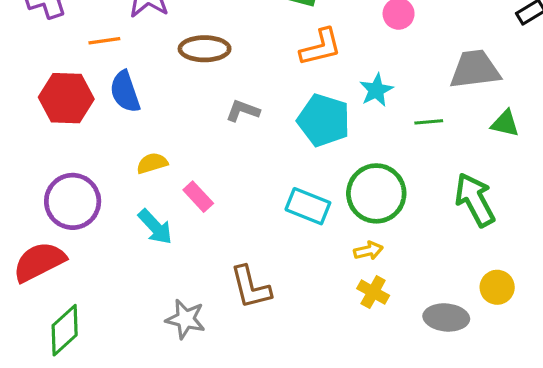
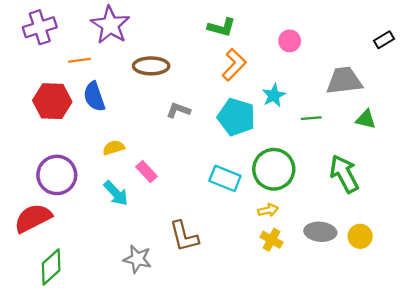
orange L-shape: (321, 47) -> (234, 65), turned -32
gray ellipse: (446, 317) -> (320, 232), moved

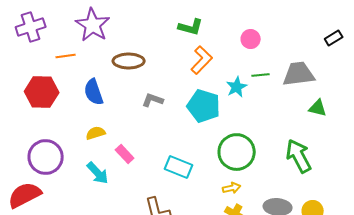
blue semicircle: (94, 97) -> (94, 92), moved
green line: (311, 118) -> (261, 75), moved
cyan rectangle: (225, 178) -> (179, 167), moved

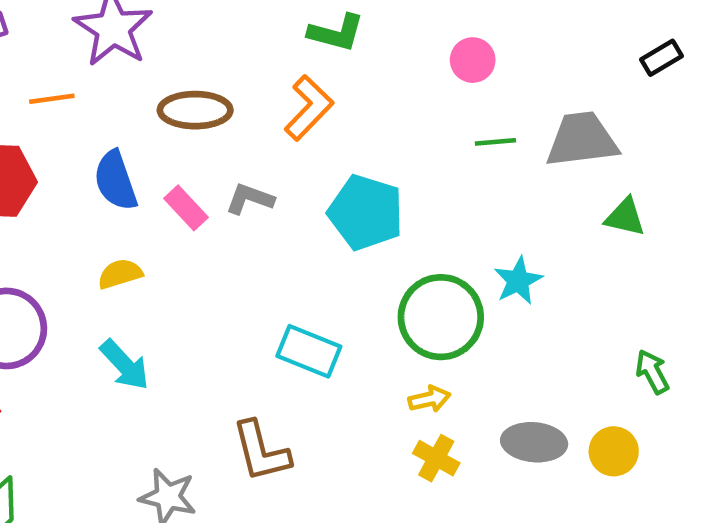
orange L-shape: (202, 60) -> (309, 108), moved
cyan star: (237, 87) -> (518, 281), moved
pink rectangle: (125, 154) -> (186, 208), moved
green arrow: (299, 156) -> (652, 372), moved, size x0.6

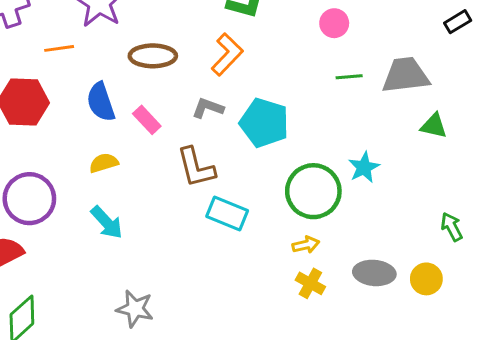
gray L-shape: (250, 199) -> (208, 108), moved
brown L-shape: (261, 451) -> (196, 167), moved

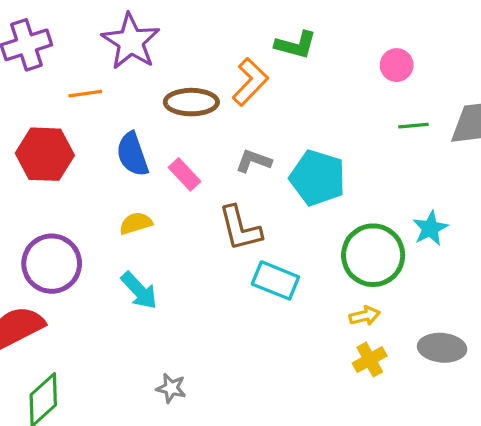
orange L-shape: (227, 54) -> (250, 82), moved
yellow cross: (310, 283) -> (370, 360), turned 32
gray star: (135, 309) -> (171, 388), size x0.7

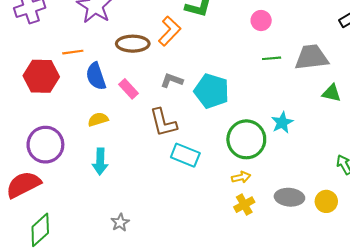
orange line: (85, 94) -> (73, 52), moved
cyan arrow: (139, 291) -> (100, 161), turned 45
gray star: (171, 388) -> (120, 222), turned 30

